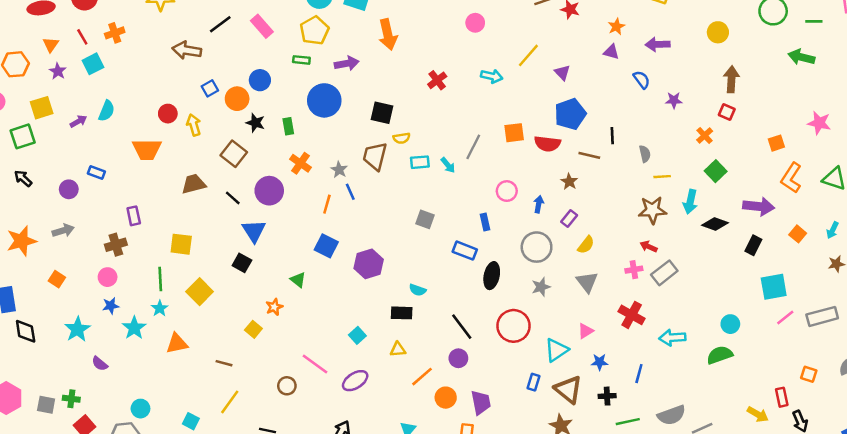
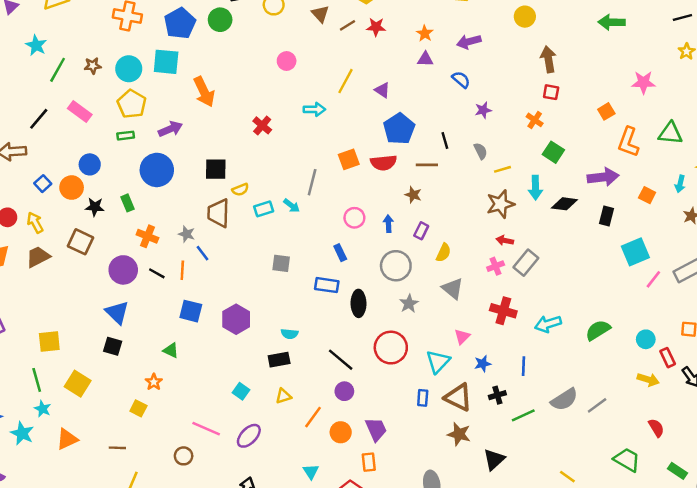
purple star: (674, 100) -> (483, 110), moved
brown trapezoid: (194, 184) -> (38, 257), moved
black line: (233, 198) -> (157, 273), moved
cyan circle: (730, 324) -> (646, 339), moved

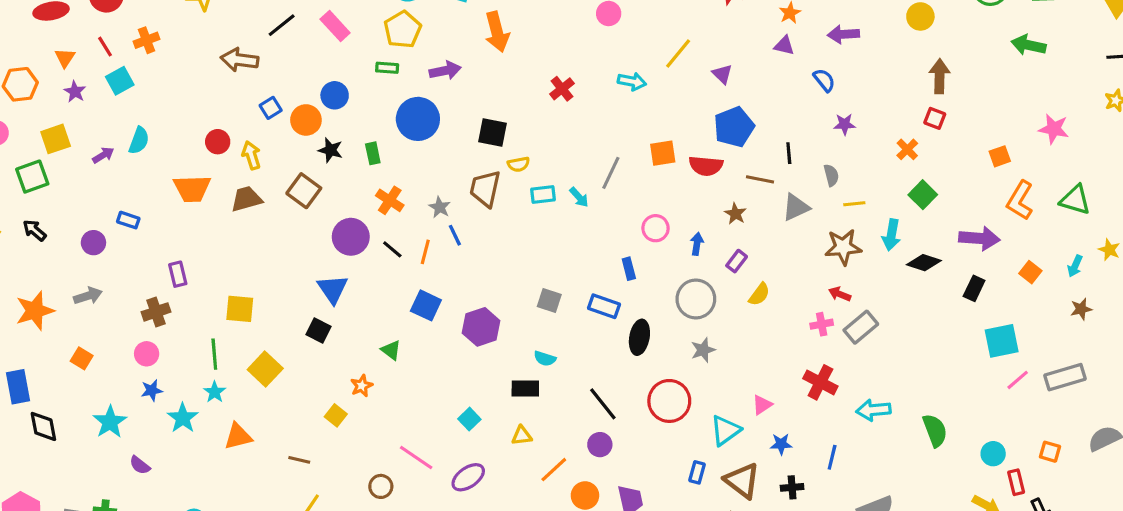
gray square: (281, 263) -> (549, 301), moved
gray triangle: (453, 288) -> (796, 207), moved, turned 45
green semicircle: (598, 330) -> (935, 430), turned 90

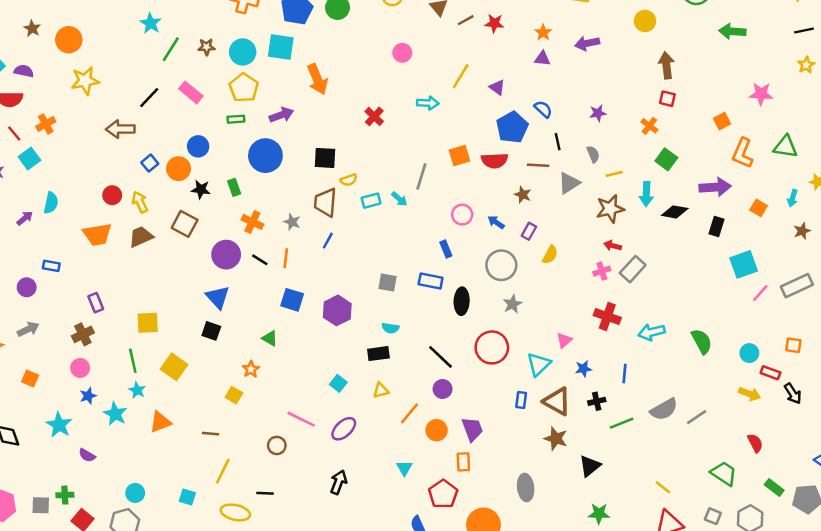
blue semicircle: (824, 80) -> (543, 109), moved
blue line: (455, 235) -> (328, 241), moved, turned 63
blue arrow: (697, 244) -> (496, 222), turned -56
red rectangle: (1016, 482) -> (770, 373), turned -48

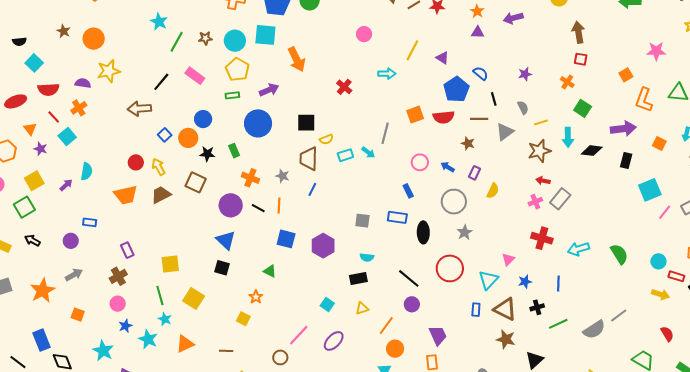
purple semicircle: (24, 71) -> (83, 83), moved
gray semicircle: (664, 409) -> (594, 330), moved
pink line: (301, 419) -> (299, 335), turned -70
orange circle: (437, 430) -> (395, 349), moved

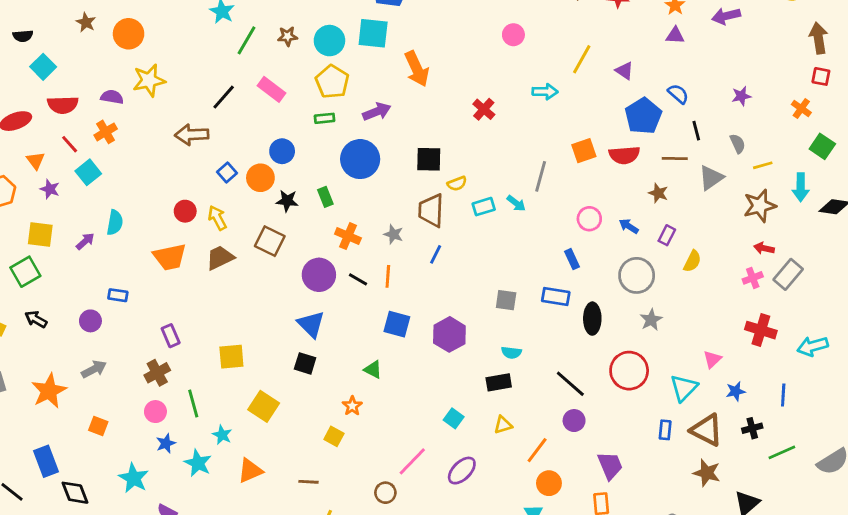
yellow square: (34, 181) -> (40, 234), turned 36
green line: (160, 295) -> (193, 403), moved

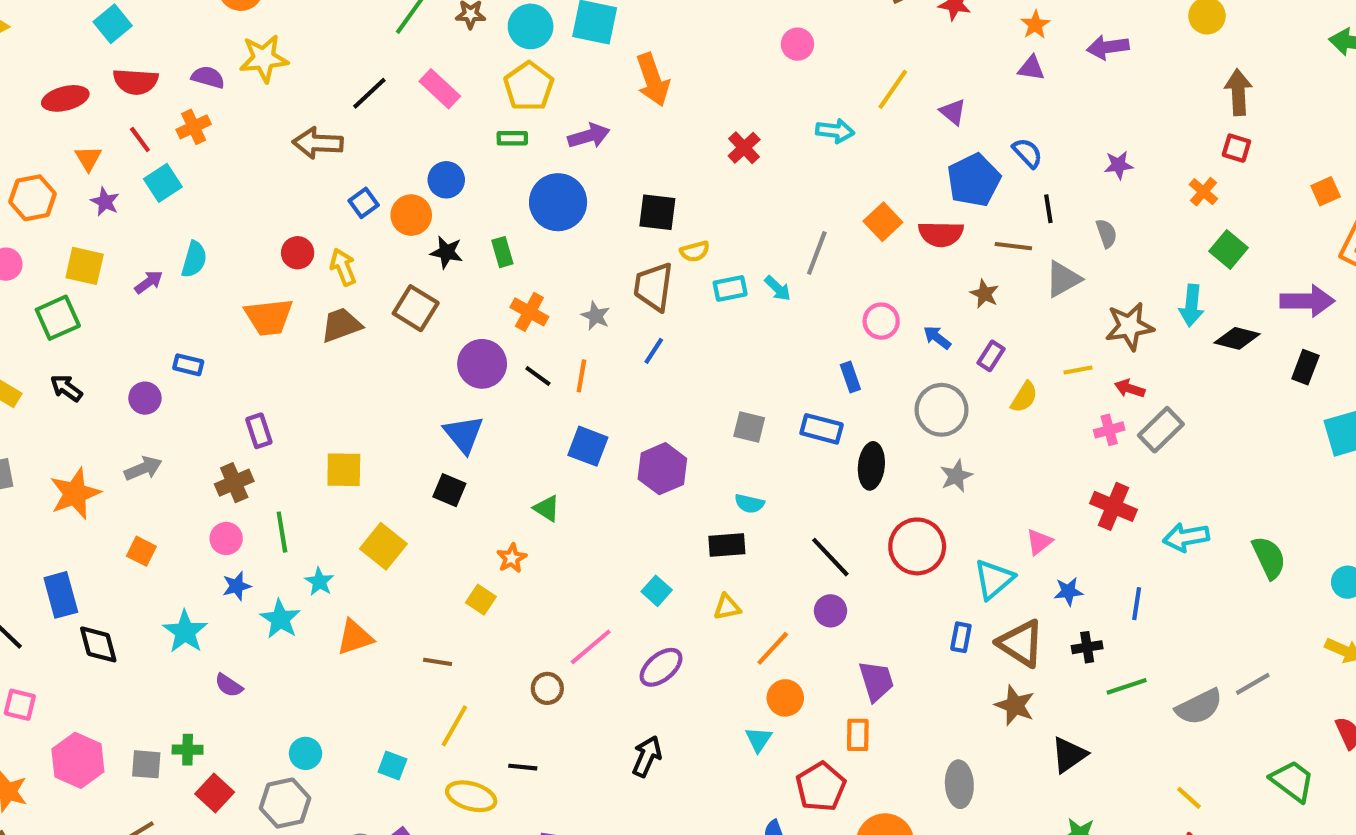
orange square: (584, 151) -> (883, 222), turned -30
yellow line: (763, 165) -> (1078, 370), moved

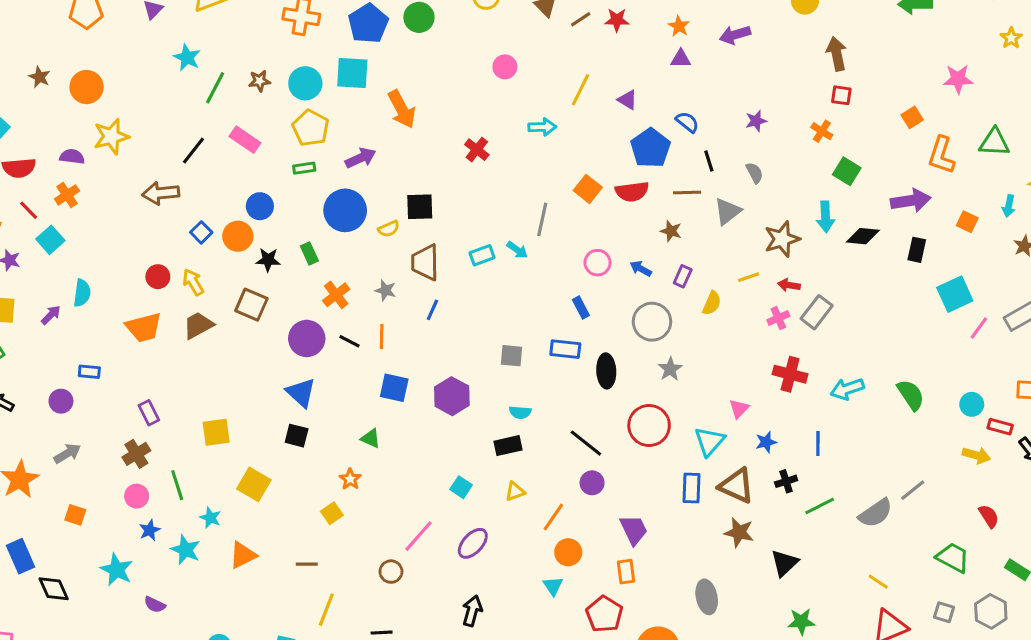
yellow semicircle: (695, 251) -> (389, 229), moved
orange cross: (529, 312) -> (336, 295), turned 32
yellow square: (481, 600) -> (332, 513), turned 30
blue rectangle: (961, 637) -> (692, 488), size x1.4

